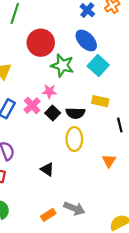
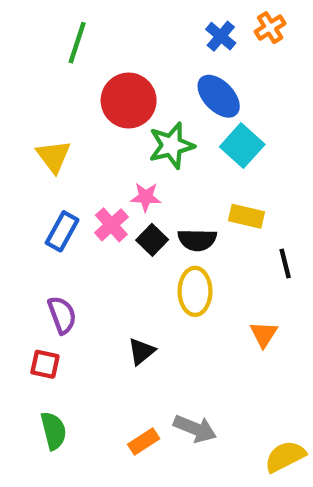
green star: (62, 65) -> (171, 146), turned -30
black triangle: (47, 169) -> (141, 351), turned 48

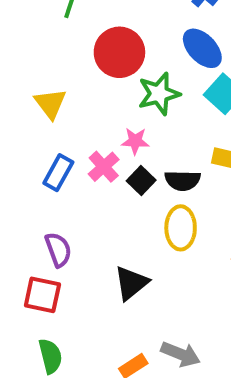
black triangle: (141, 351) -> (131, 283), size x1.4
red square: (45, 364) -> (42, 295), size x1.4

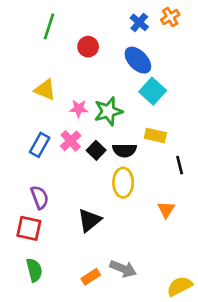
red circle: (119, 52) -> (88, 47), moved, size x0.6
green star: (159, 94) -> (108, 111), moved
yellow triangle: (50, 104) -> (45, 90), moved, turned -30
pink star: (135, 141) -> (79, 109), moved

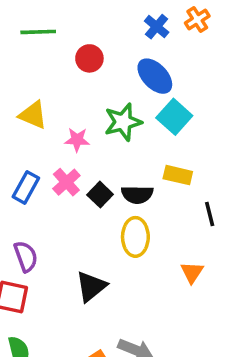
green line: (49, 26) -> (38, 32), turned 70
green star: (108, 111) -> (123, 122), moved

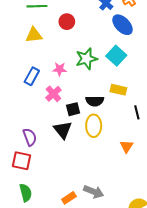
blue ellipse: (155, 76) -> (122, 25), moved
yellow triangle: (33, 115) -> (34, 35), moved, turned -30
blue rectangle: (26, 187) -> (32, 76), moved
black square: (100, 195) -> (73, 109), moved, turned 32
black triangle: (91, 286) -> (63, 130), moved, turned -30

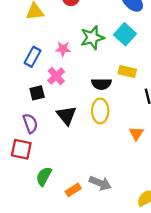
black square: (73, 109) -> (37, 93), moved
green semicircle: (26, 193) -> (44, 176), moved, turned -138

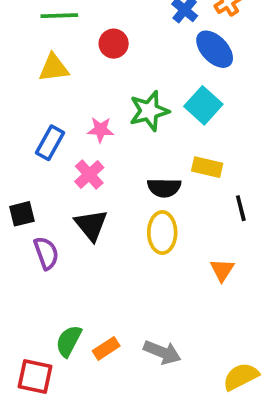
black square: (37, 93) -> (22, 214), moved
black triangle: (66, 115) -> (91, 225), moved
red square: (21, 149) -> (35, 377), moved
orange rectangle: (73, 190) -> (106, 348), moved

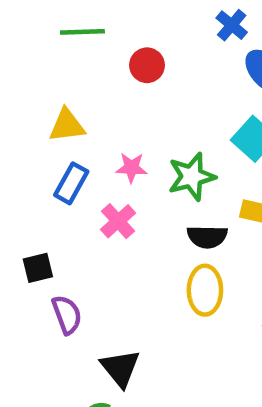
yellow triangle: (54, 68) -> (67, 125), moved
green star: (149, 111) -> (192, 177), moved
black triangle: (91, 225) -> (120, 368), moved

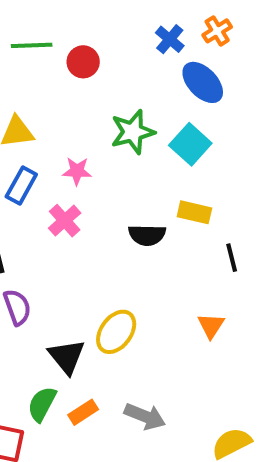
red circle: (147, 65) -> (83, 62), moved
green star: (192, 177) -> (133, 132), moved
yellow ellipse: (205, 290) -> (116, 332), moved, turned 36

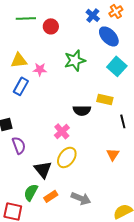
cyan square: (190, 144) -> (117, 66), moved
pink star: (77, 171) -> (40, 69), moved
pink cross: (65, 221) -> (62, 131), moved

